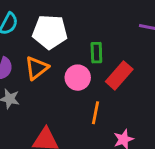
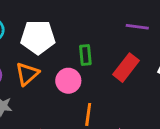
red rectangle: (119, 75) -> (126, 68), moved

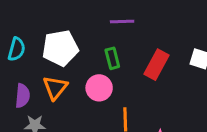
purple line: (137, 27) -> (122, 21), moved

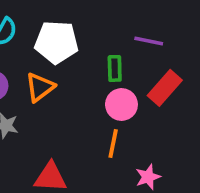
purple line: (122, 21) -> (149, 41), moved
pink circle: (99, 88) -> (121, 105), moved

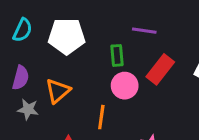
orange triangle: (40, 87) -> (58, 91), moved
orange line: (113, 144) -> (101, 117), moved

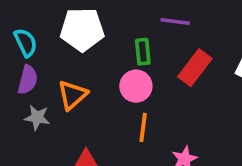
cyan semicircle: (22, 30) -> (26, 43), moved, turned -50
pink circle: (125, 86) -> (136, 86), moved
orange line: (101, 117) -> (143, 127), moved

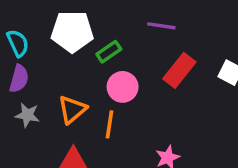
green rectangle: (143, 52) -> (109, 52), moved, turned 60
orange triangle: (72, 95) -> (72, 110), moved
orange line: (143, 127) -> (109, 124), moved

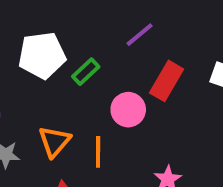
purple line: (161, 26) -> (140, 35), turned -40
pink circle: (123, 87) -> (128, 110), moved

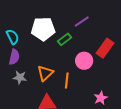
purple line: (140, 35) -> (82, 21), moved

